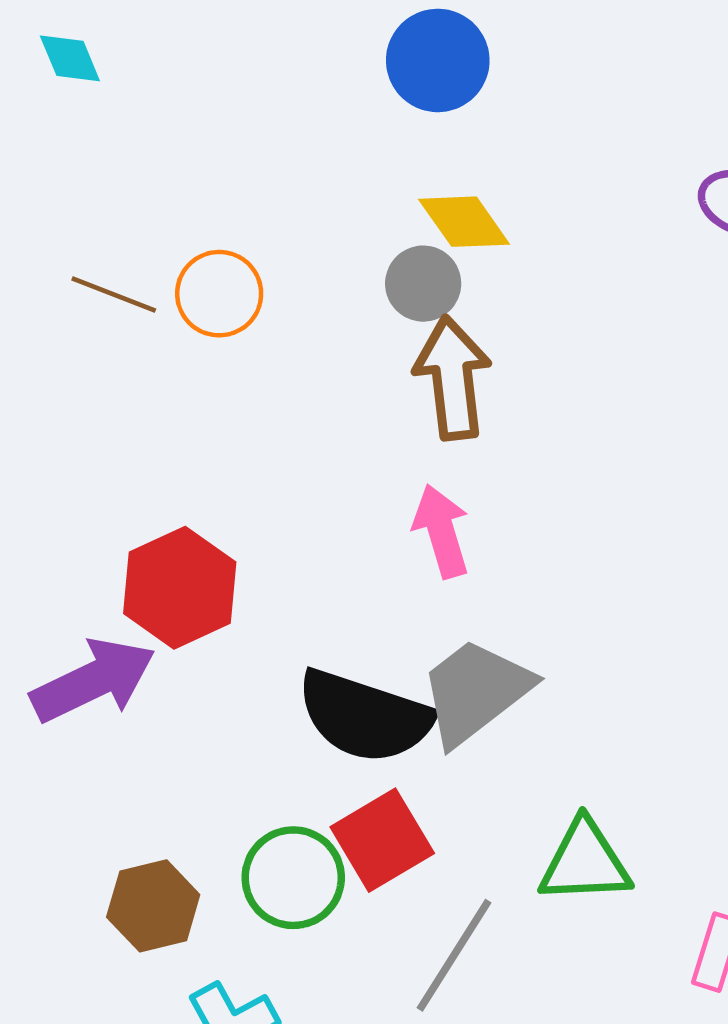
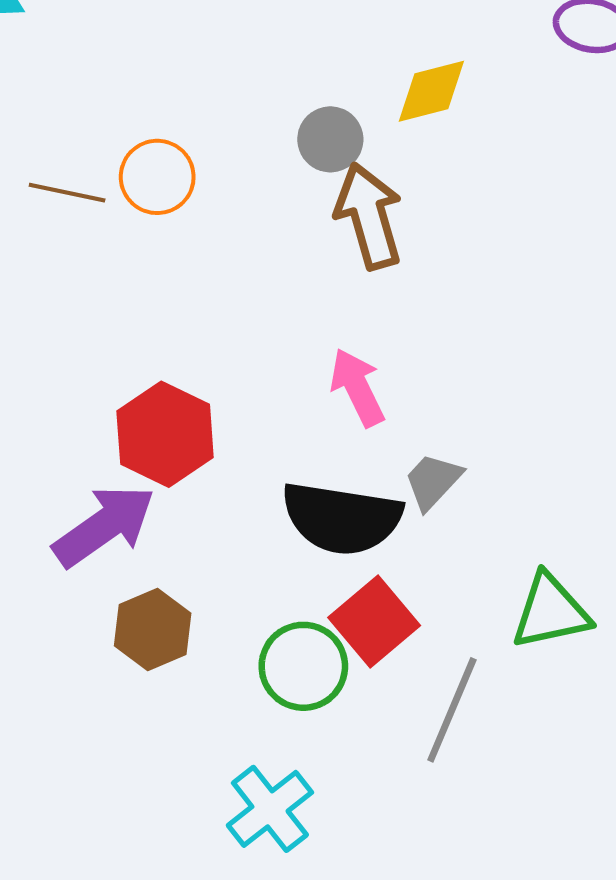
yellow diamond: (464, 222) -> (431, 91), moved, turned -60
pink arrow: (441, 531) -> (357, 387), moved
gray trapezoid: (475, 691) -> (433, 481), size x0.6
brown hexagon: (153, 906) -> (153, 630), moved

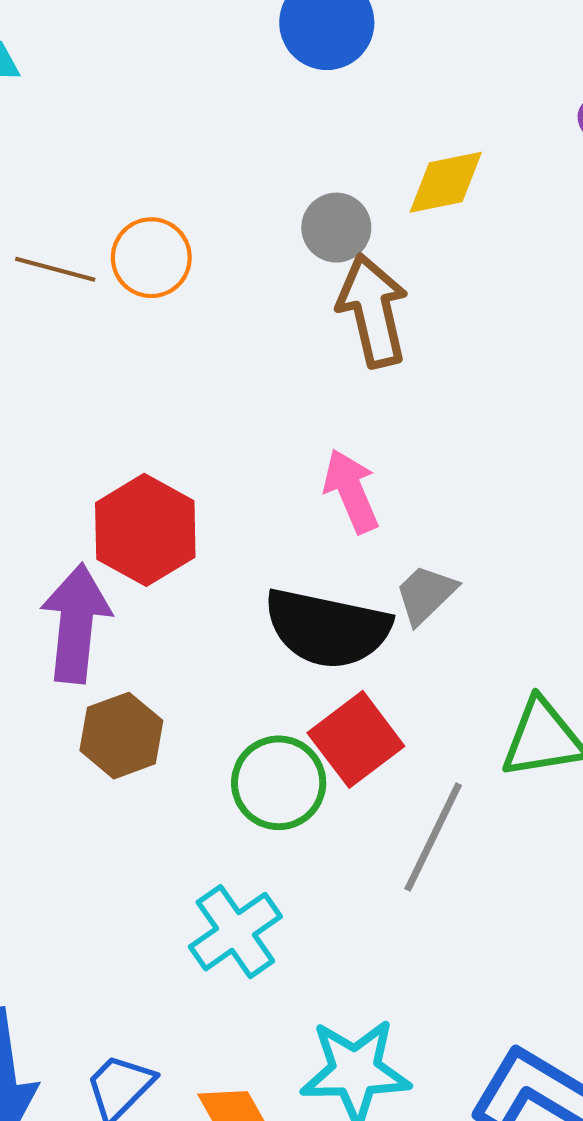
purple arrow: (104, 526) -> (76, 623), turned -52

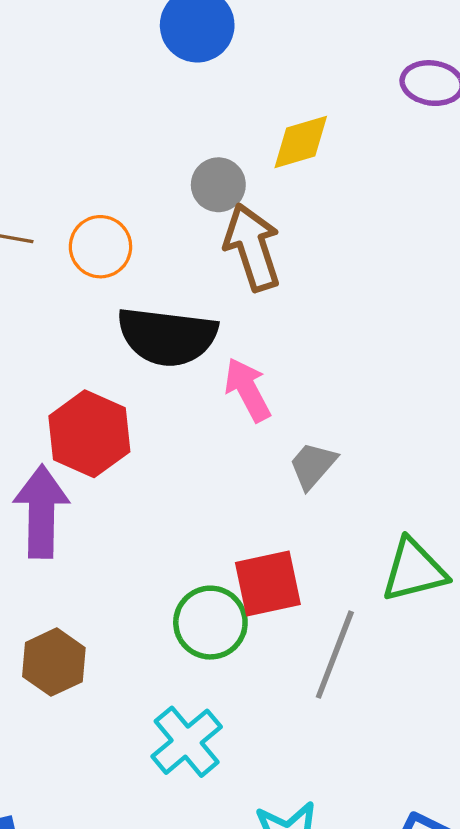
orange circle: (151, 258) -> (100, 247), moved
black semicircle: (327, 628) -> (167, 337), moved
brown hexagon: (121, 736) -> (54, 662), moved
red square: (356, 739) -> (268, 583), turned 30

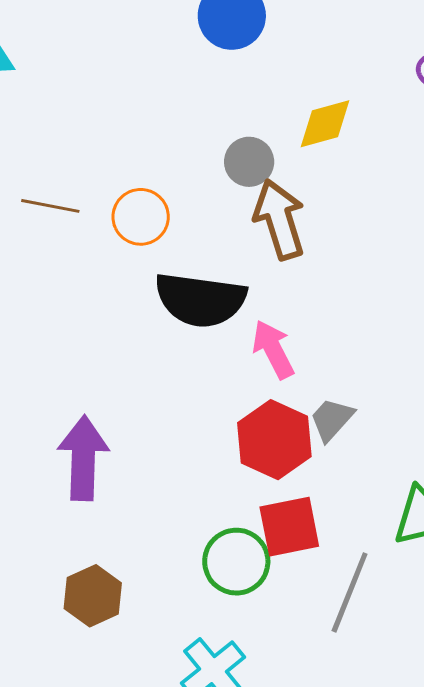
red hexagon: (89, 434) -> (274, 440), moved

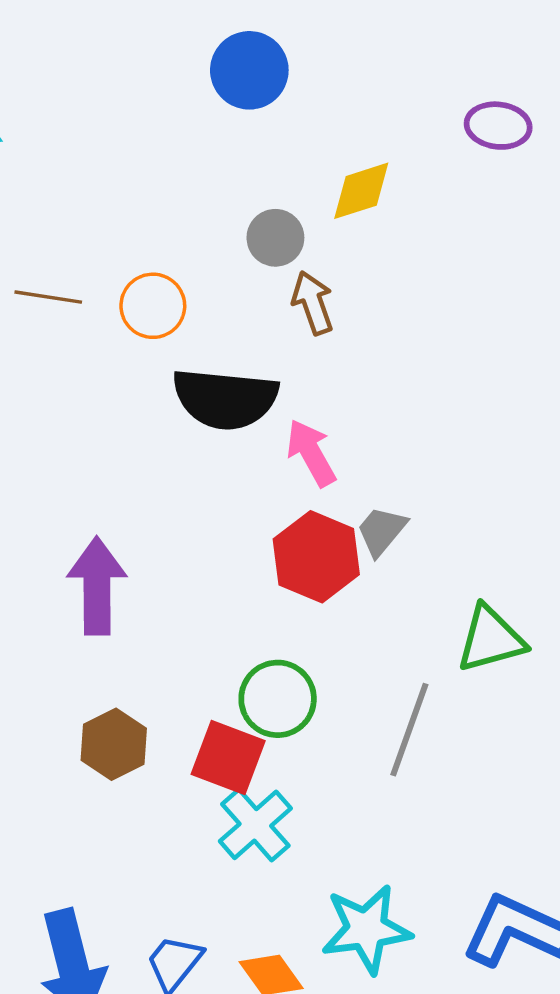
brown arrow: (279, 219) -> (313, 303), size x0.7
red square: (289, 527) -> (228, 757), moved, turned 34

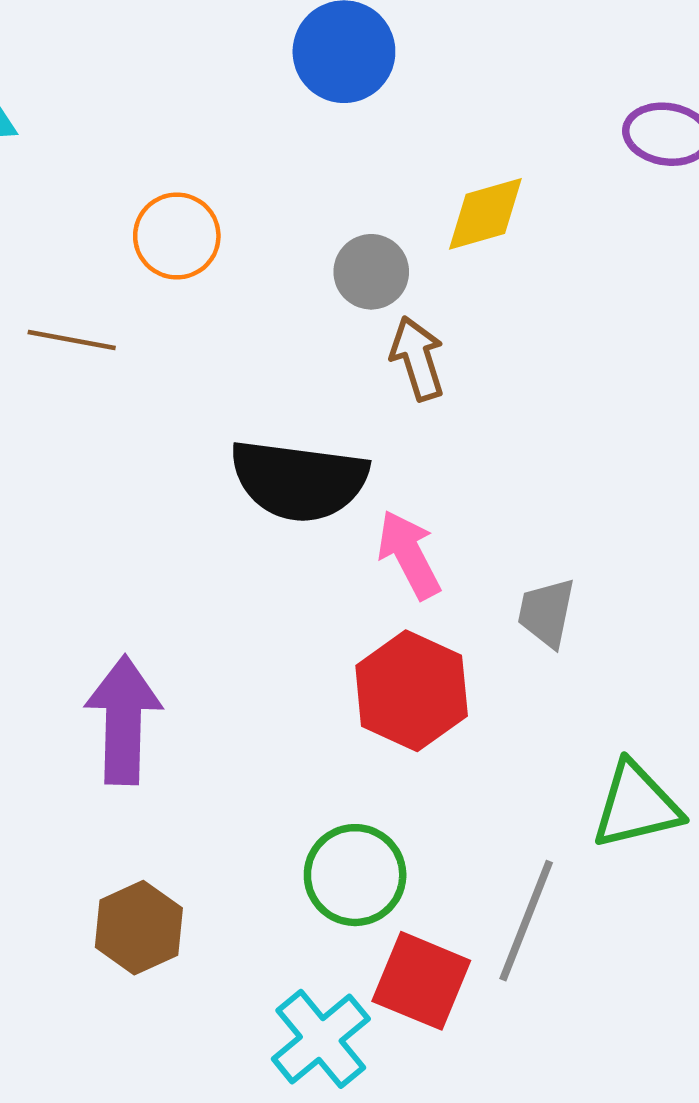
orange circle: (153, 306) -> (177, 236), moved
gray trapezoid: (382, 531) -> (546, 613), moved, turned -30
red square: (228, 757) -> (421, 981), moved

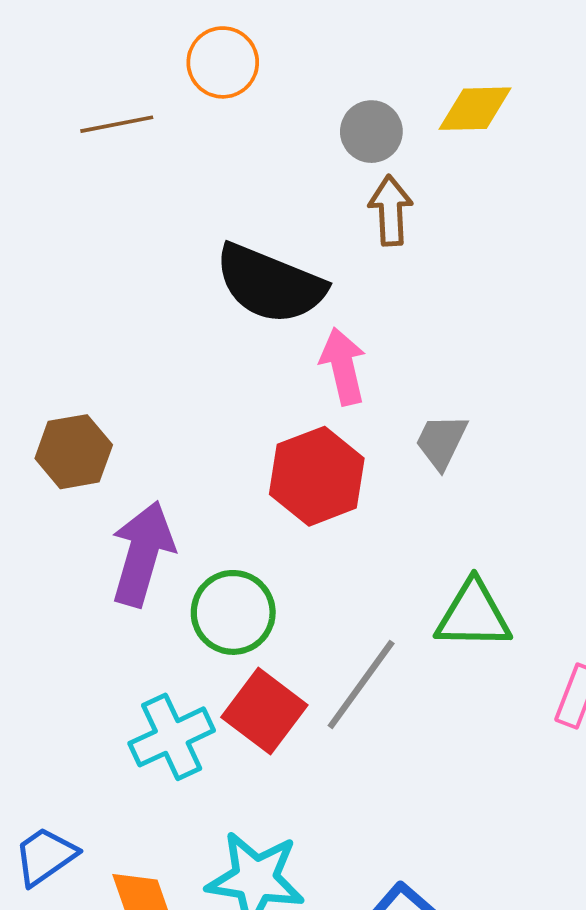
brown line: (72, 340) -> (117, 124), turned -36
purple arrow: (123, 720) -> (142, 554), moved
brown hexagon: (139, 928) -> (74, 452), moved

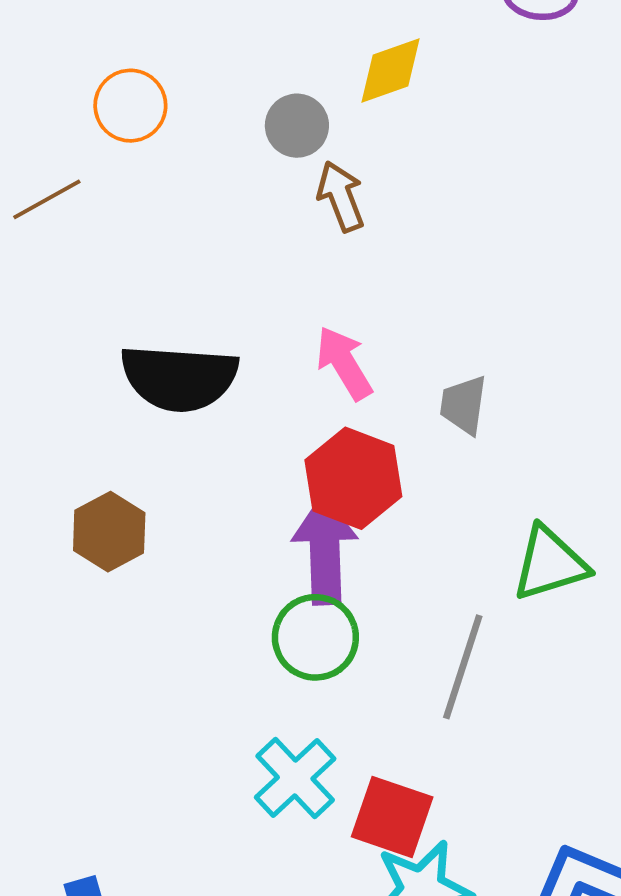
black semicircle: (270, 284) -> (179, 378), moved
purple arrow: (142, 554) -> (325, 550), moved
red square: (264, 711) -> (392, 817), moved

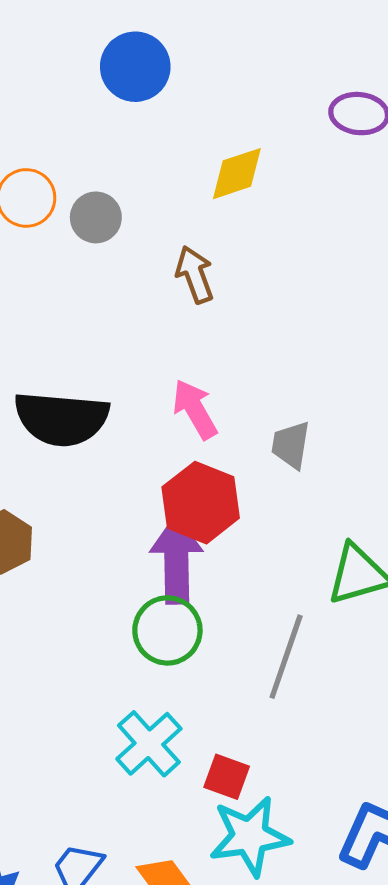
gray circle: (297, 126) -> (96, 217), moved
red square: (392, 817) -> (227, 777), size x0.7

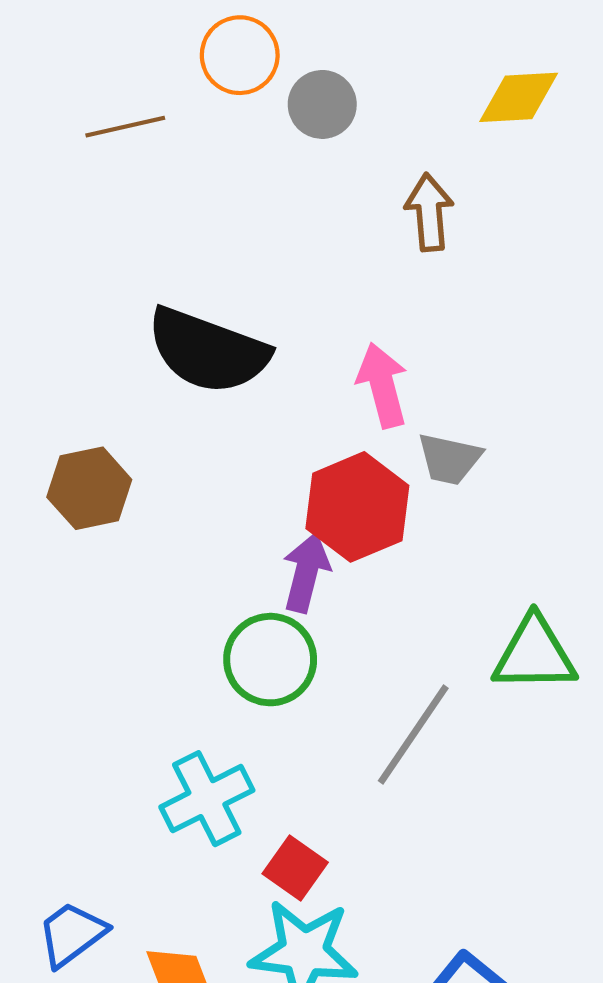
gray trapezoid: (291, 445) -> (449, 459), moved, turned -102
purple arrow: (176, 560) -> (306, 573), size x0.7

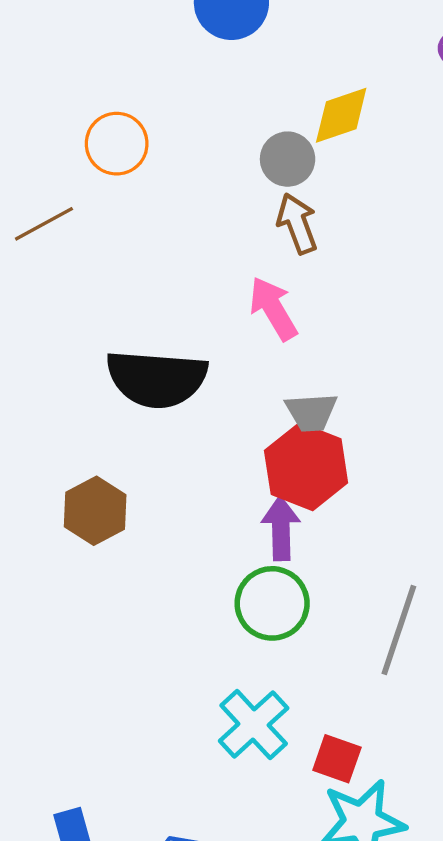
gray circle: (322, 104) -> (288, 159), moved
pink arrow: (382, 385) -> (273, 309), moved
gray trapezoid: (449, 459) -> (311, 412), moved

